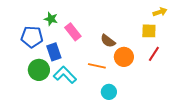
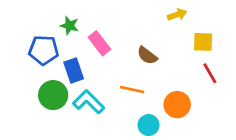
yellow arrow: (160, 12) -> (177, 15), moved
red line: (154, 54) -> (210, 73), turned -63
orange circle: (124, 57) -> (177, 105), moved

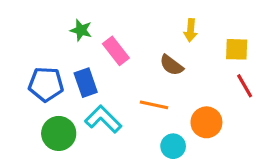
yellow arrow: (177, 15) -> (191, 30), moved, turned 114
blue pentagon: (44, 50) -> (46, 84), moved
green circle: (53, 95) -> (59, 133), moved

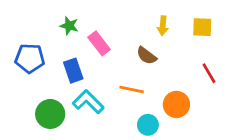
yellow square: (237, 49) -> (202, 27), moved
blue pentagon: (46, 84) -> (30, 58), moved

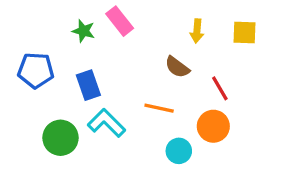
pink rectangle: (99, 43) -> (120, 21), moved
red line: (209, 73) -> (220, 88), moved

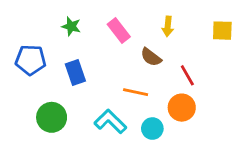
pink rectangle: (120, 21) -> (119, 31), moved
yellow square: (245, 33) -> (222, 31), moved
cyan L-shape: (107, 123) -> (110, 122), moved

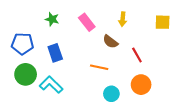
orange circle: (182, 108) -> (141, 85), moved
green circle: (52, 117) -> (26, 74), moved
cyan L-shape: (110, 122) -> (51, 85), moved

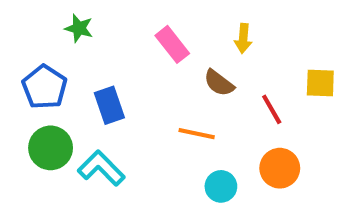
green star: (52, 19) -> (79, 28), moved
yellow square: (163, 22) -> (320, 83), moved
blue pentagon: (22, 44) -> (44, 87), turned 30

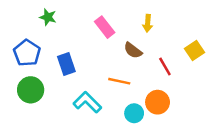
yellow square: (320, 83) -> (194, 50), turned -36
cyan L-shape: (101, 168) -> (87, 102), moved
orange circle: (280, 168) -> (158, 102), moved

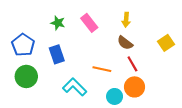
green star: (48, 17) -> (58, 23), moved
brown semicircle: (133, 50) -> (125, 43), moved
red line: (165, 66) -> (132, 64), moved

